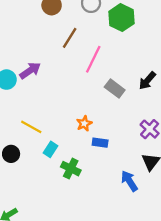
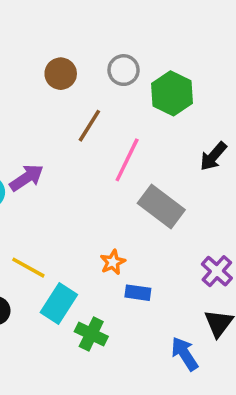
black arrow: (147, 81) -> (213, 156), moved
gray rectangle: (115, 89) -> (161, 206), size x1.4
cyan rectangle: (50, 149) -> (59, 303), size x1.5

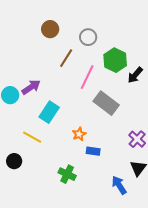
gray circle: (124, 70) -> (88, 37), moved
green hexagon: (172, 93) -> (115, 60), moved
cyan rectangle: (59, 303) -> (49, 112), moved

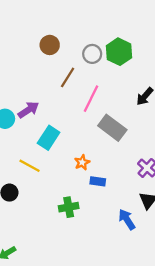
green hexagon: (115, 60) -> (119, 52), moved
green cross: (67, 174) -> (69, 207), turned -36

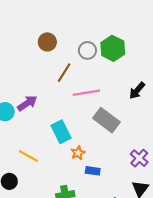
pink line: (91, 99) -> (86, 93), turned 55
cyan rectangle: (49, 138) -> (61, 132), moved, turned -60

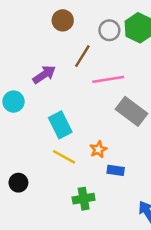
purple arrow: (27, 103) -> (44, 74), moved
cyan rectangle: (61, 132) -> (60, 125), moved
yellow line: (28, 156) -> (64, 157), moved

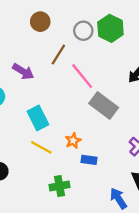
purple arrow: (44, 74) -> (23, 72), turned 65
pink line: (108, 79) -> (82, 76), turned 60

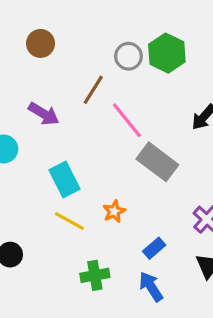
brown circle: (40, 22) -> (41, 43), moved
blue rectangle: (89, 160) -> (154, 248), moved, turned -49
blue arrow: (118, 198) -> (151, 287), moved

